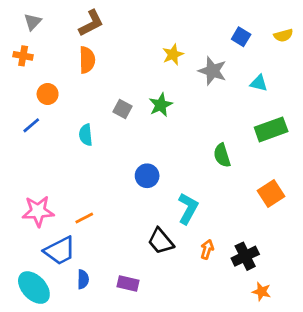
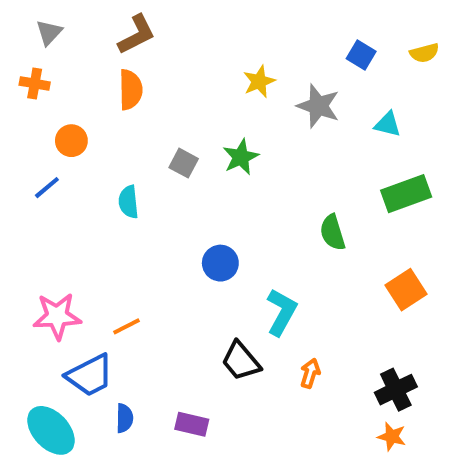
black cross: (245, 256) -> (396, 390), moved

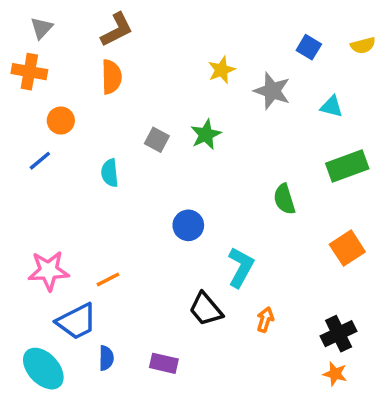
orange cross: (35, 84) -> (29, 72), size x1.4

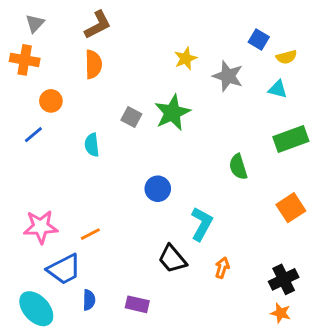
yellow semicircle: (363, 45) -> (286, 57), moved
green star: (206, 134) -> (172, 113), size x1.4

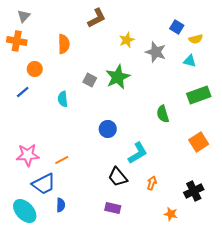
brown L-shape: (98, 25) -> (97, 18), moved
cyan L-shape: (202, 224) -> (138, 153), turned 30
purple rectangle: (137, 304) -> (113, 208), moved
orange star: (281, 313) -> (171, 214), moved

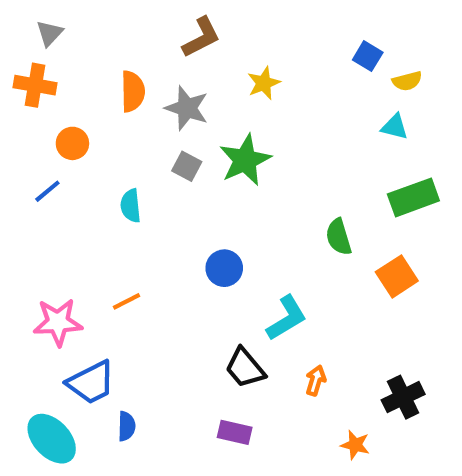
gray star: (156, 52) -> (187, 108), moved
orange square: (199, 142) -> (397, 276), moved
orange line: (62, 160) -> (126, 301), moved

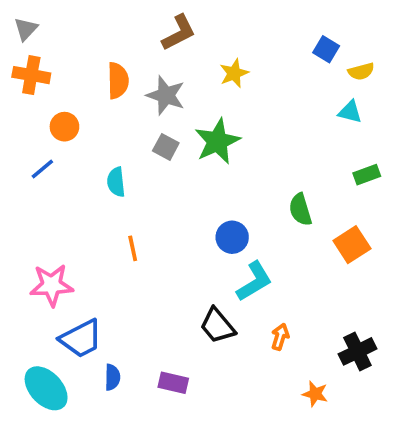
gray triangle: (50, 33) -> (26, 29), moved
green rectangle: (413, 197) -> (367, 175), size x0.6
blue circle: (224, 268) -> (232, 237), moved
orange line: (126, 301) -> (133, 248), moved, turned -75
purple rectangle: (235, 432) -> (173, 383), moved

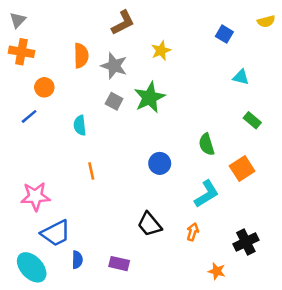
yellow semicircle: (361, 71) -> (266, 21), moved
green rectangle: (367, 175) -> (252, 120), turned 60
cyan L-shape: (254, 281) -> (207, 194), moved

